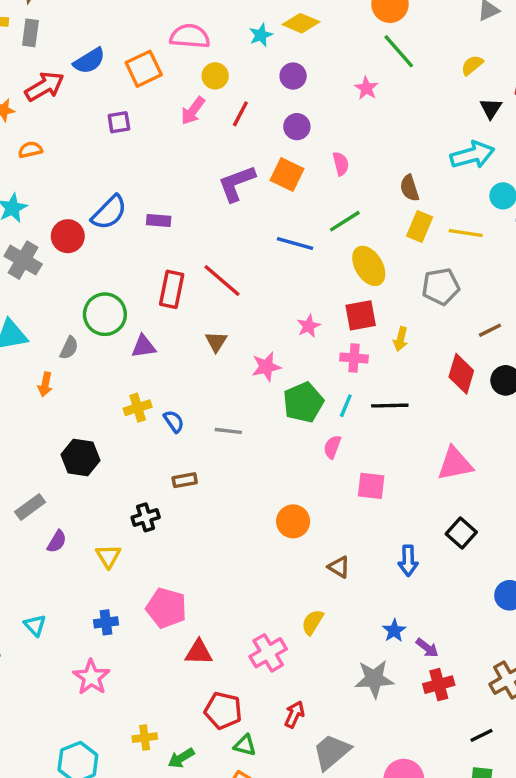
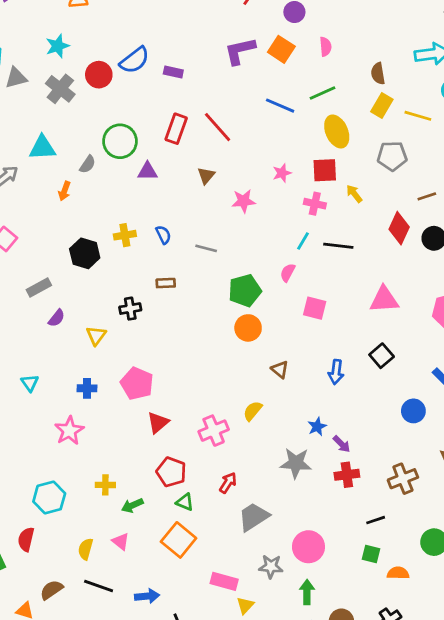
yellow arrow: (401, 339) -> (354, 194), turned 120
green pentagon: (303, 402) -> (245, 291), moved
yellow cross: (138, 408) -> (125, 235), moved
red triangle: (199, 652) -> (158, 423), turned -50

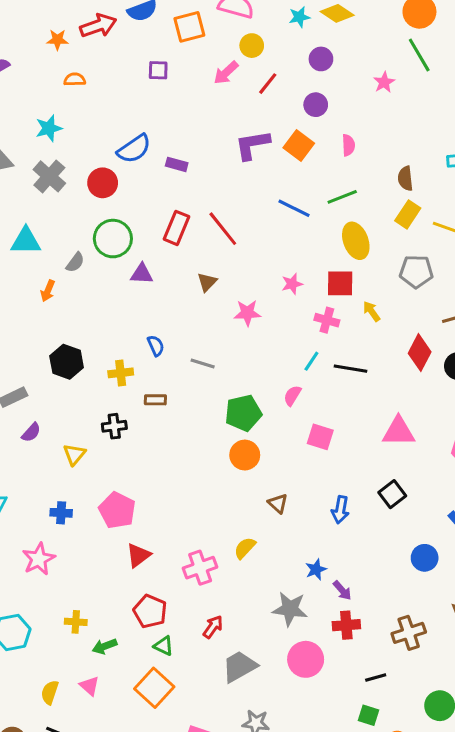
red circle: (99, 75) -> (103, 183), moved
yellow cross: (125, 235) -> (121, 373), moved
pink circle: (308, 547) -> (306, 659), moved

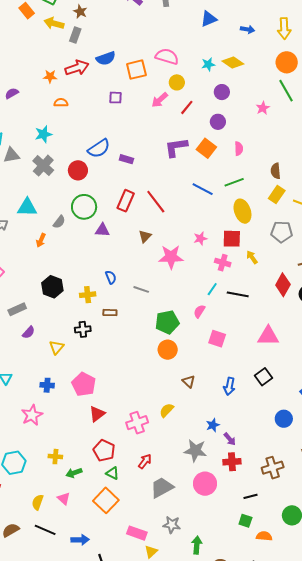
pink star: (247, 313) -> (171, 257), size x1.4

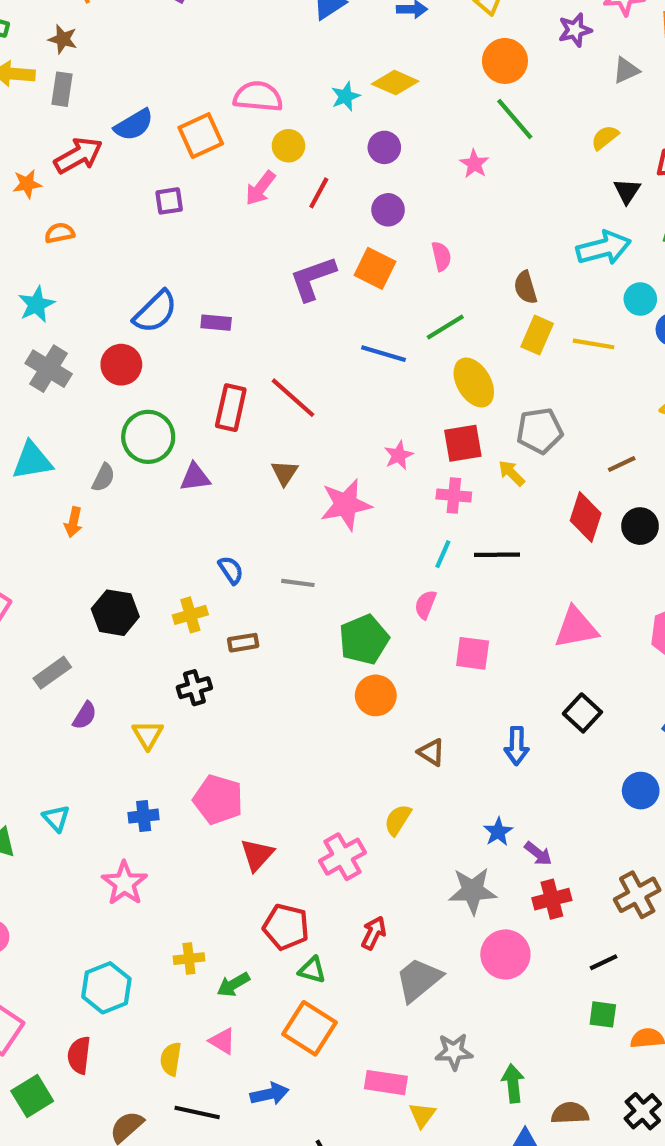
gray pentagon: (282, 232) -> (540, 431), moved
blue arrow: (80, 540) -> (270, 1094), moved

